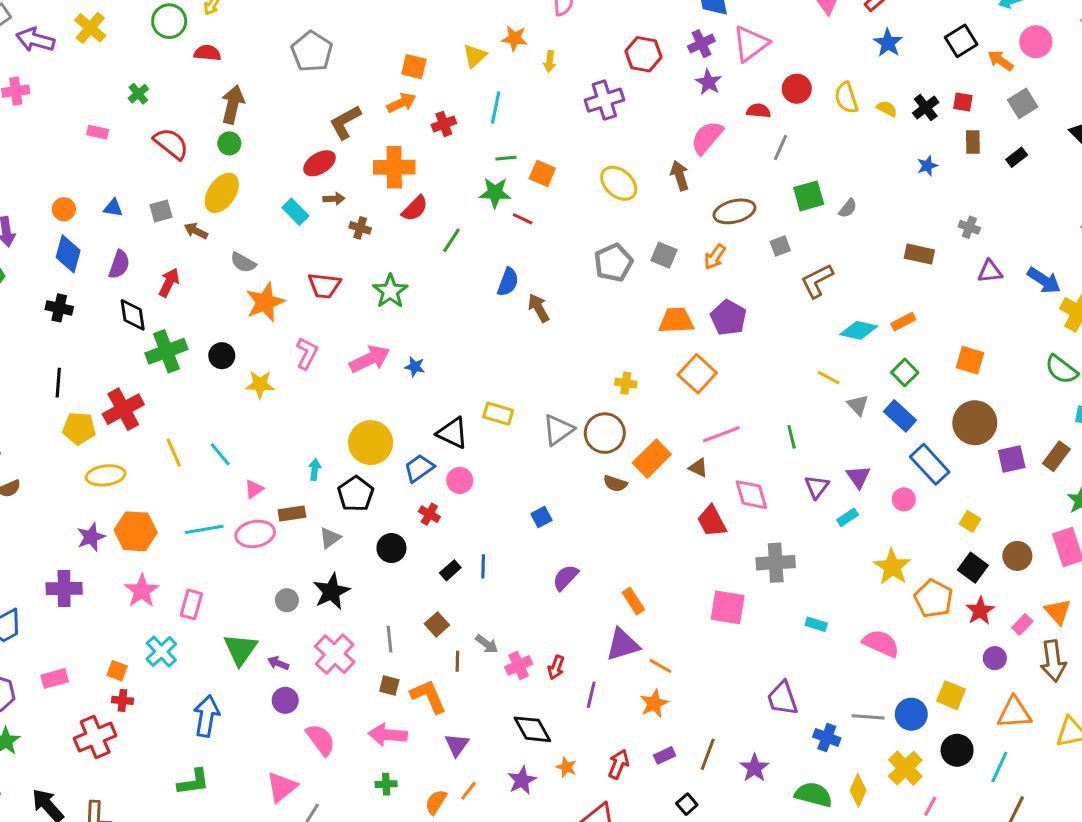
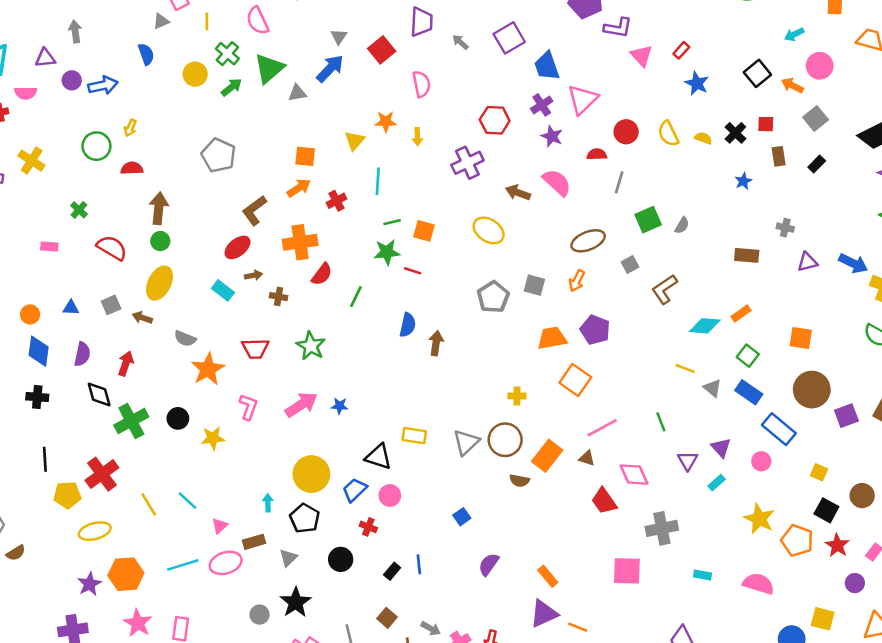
pink semicircle: (707, 138) -> (557, 182), turned 100
brown arrow: (680, 176) -> (518, 193), moved, turned -45
brown arrow: (539, 308) -> (436, 343), turned 45

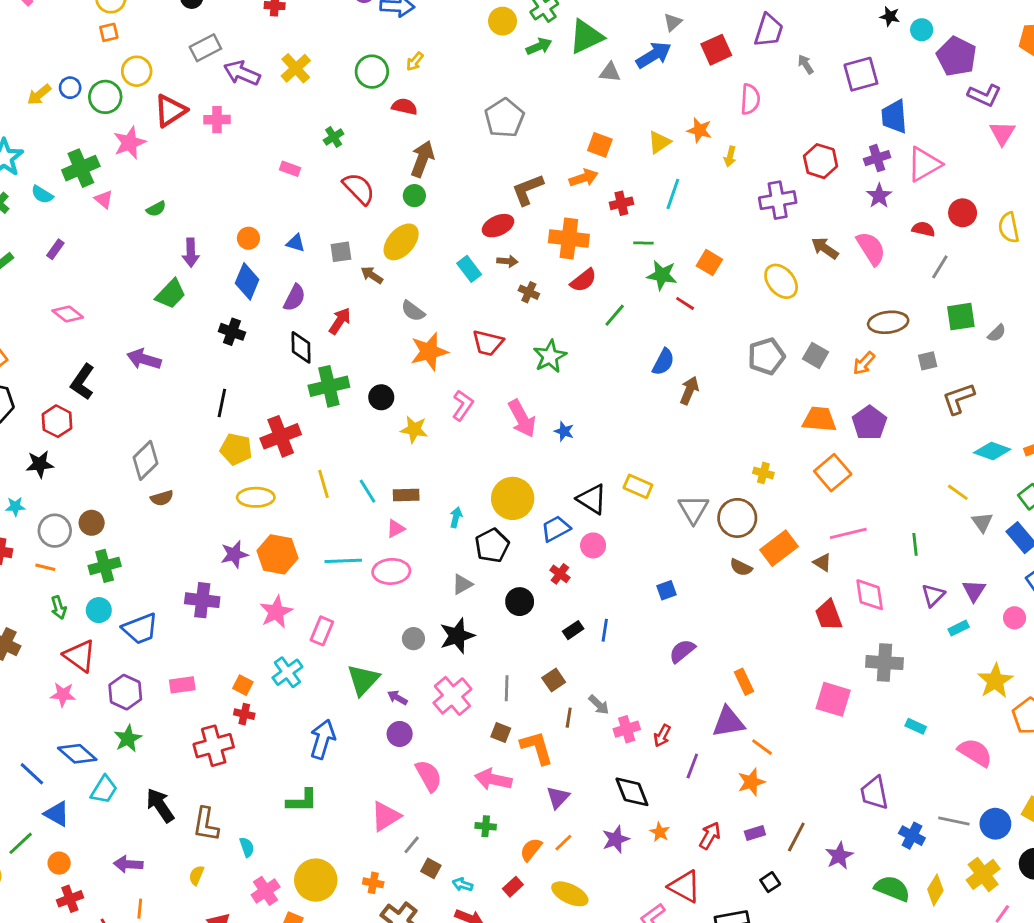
green line: (392, 222) -> (643, 243), moved
pink arrow: (301, 405) -> (522, 419), turned 80
gray triangle: (466, 442) -> (693, 509), turned -32
brown rectangle: (254, 542) -> (406, 495), moved

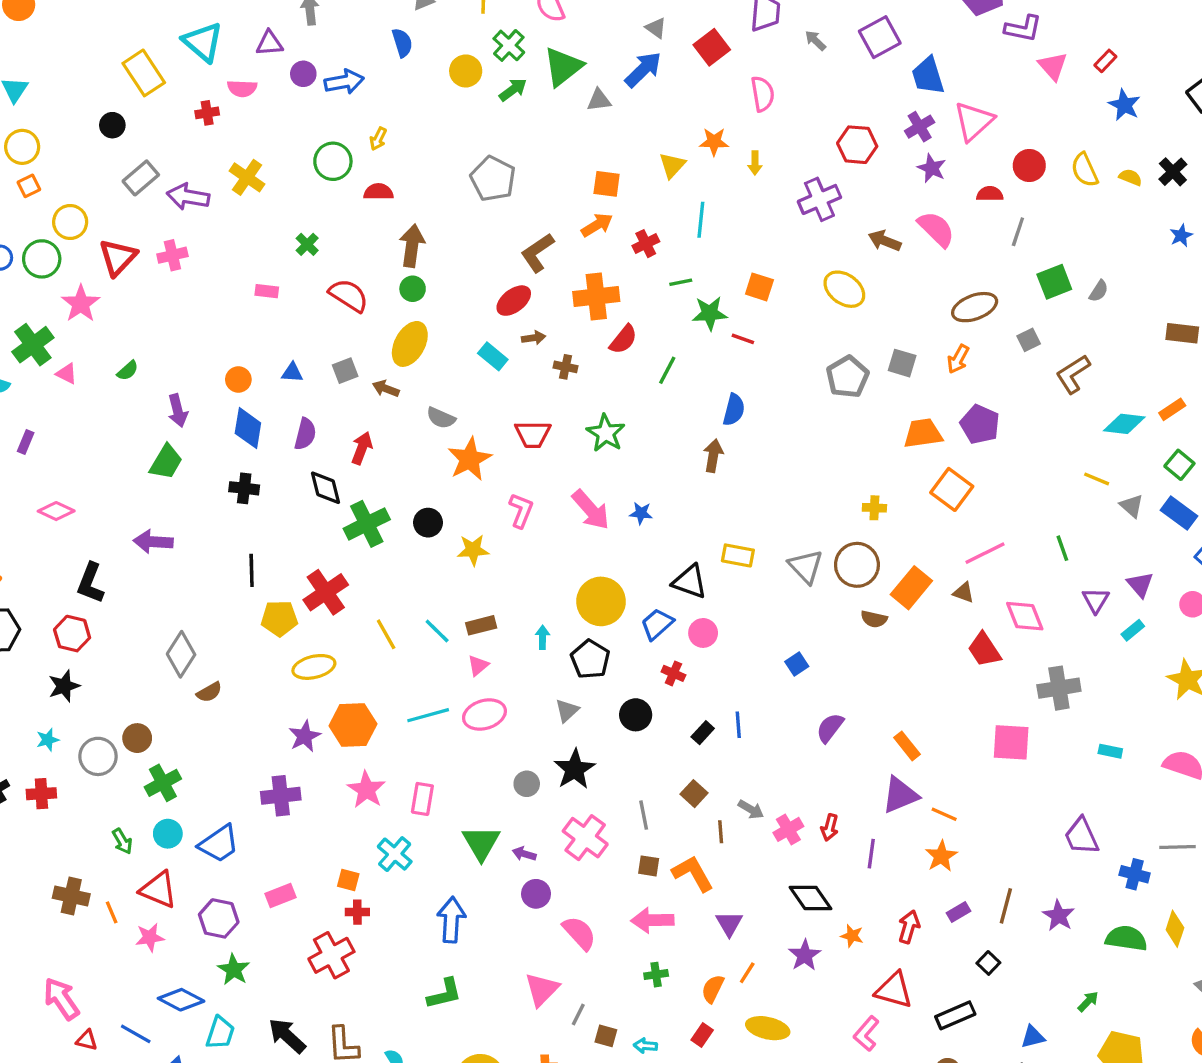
gray triangle: (673, 22) -> (656, 28), turned -30
brown arrow: (689, 390) -> (713, 456), moved
orange line: (45, 567) -> (112, 912), moved, turned 66

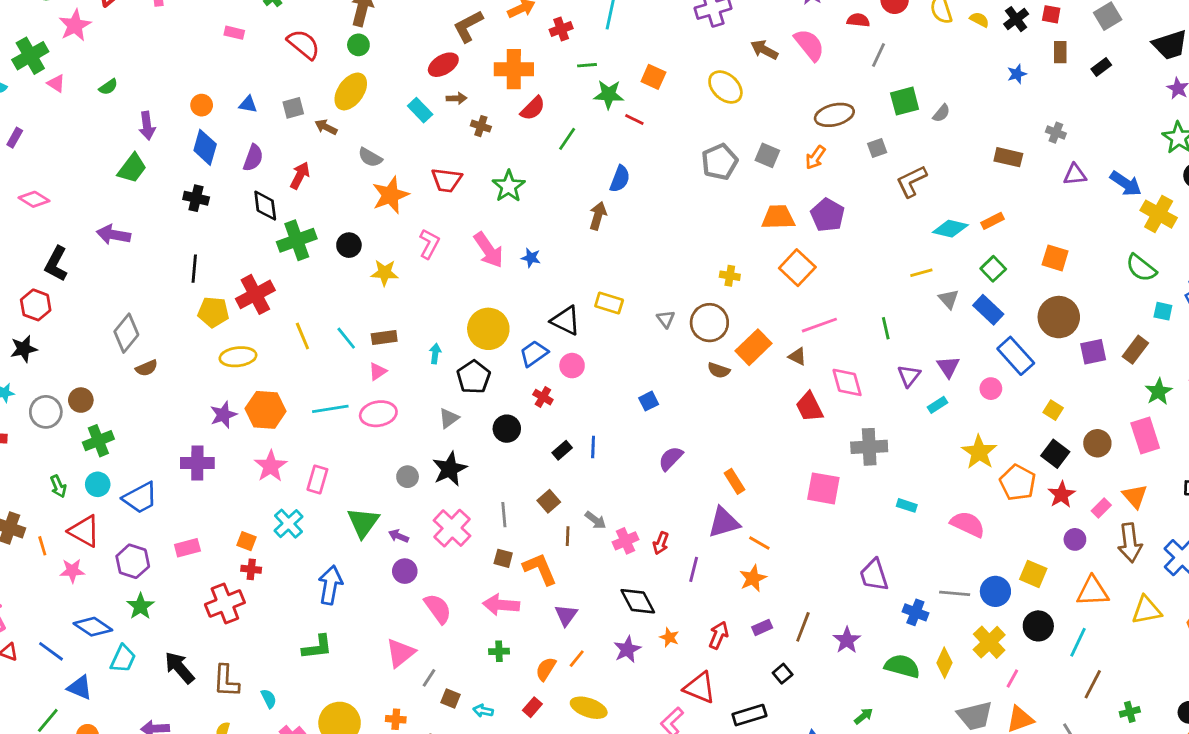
yellow line: (1097, 479) -> (921, 273), turned -45
gray triangle: (806, 567) -> (666, 319), size x0.6

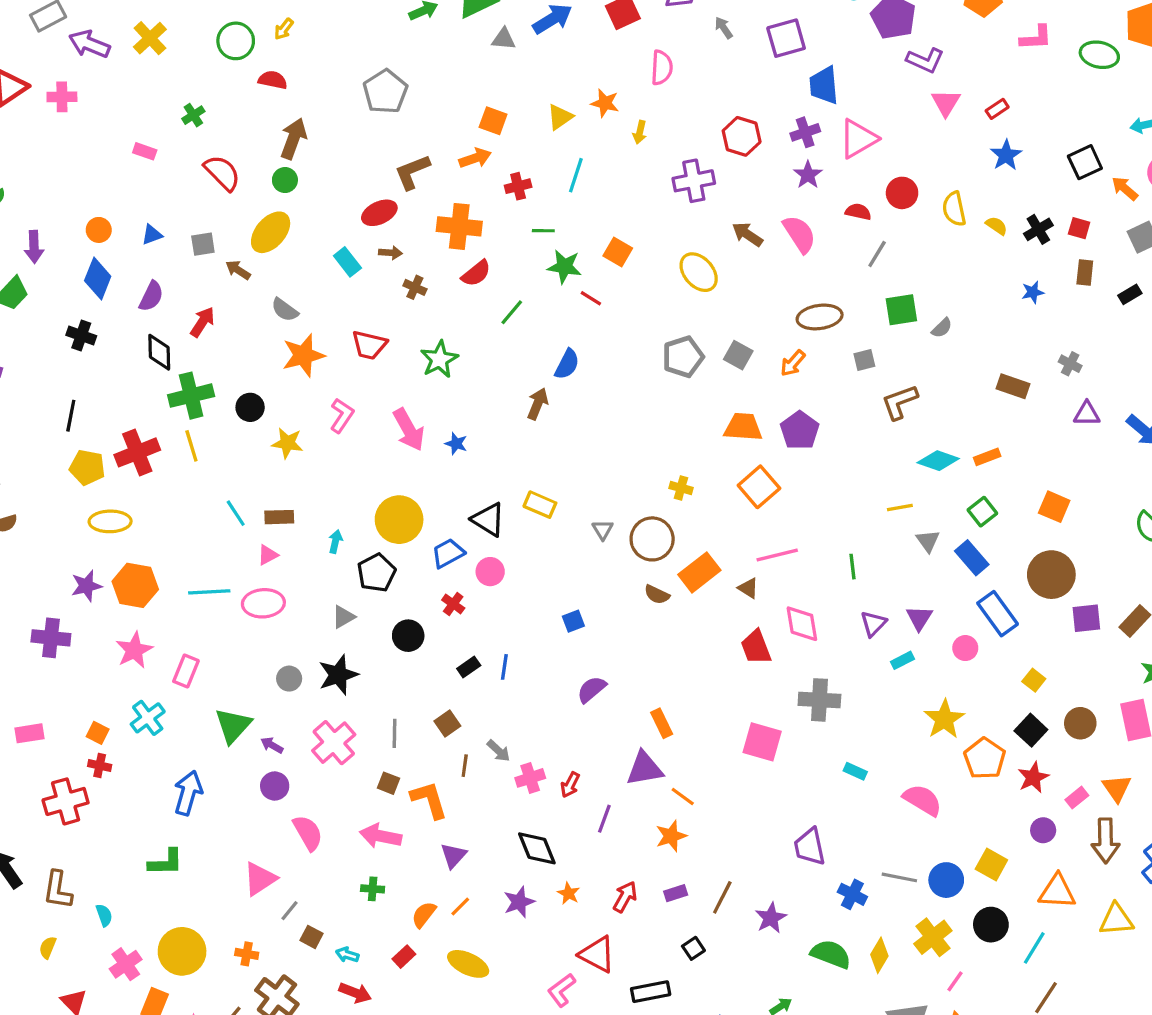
blue triangle: (248, 104) -> (152, 235), turned -36
yellow line: (302, 336) -> (191, 446), moved

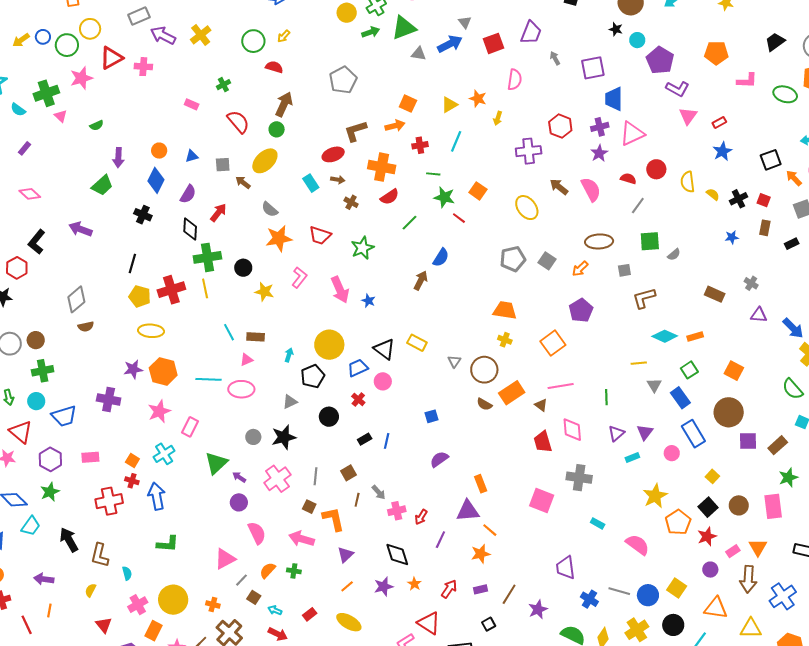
orange trapezoid: (743, 427) -> (505, 310), moved
blue arrow: (188, 793) -> (157, 496), moved, turned -32
orange semicircle: (424, 915) -> (268, 570), moved

